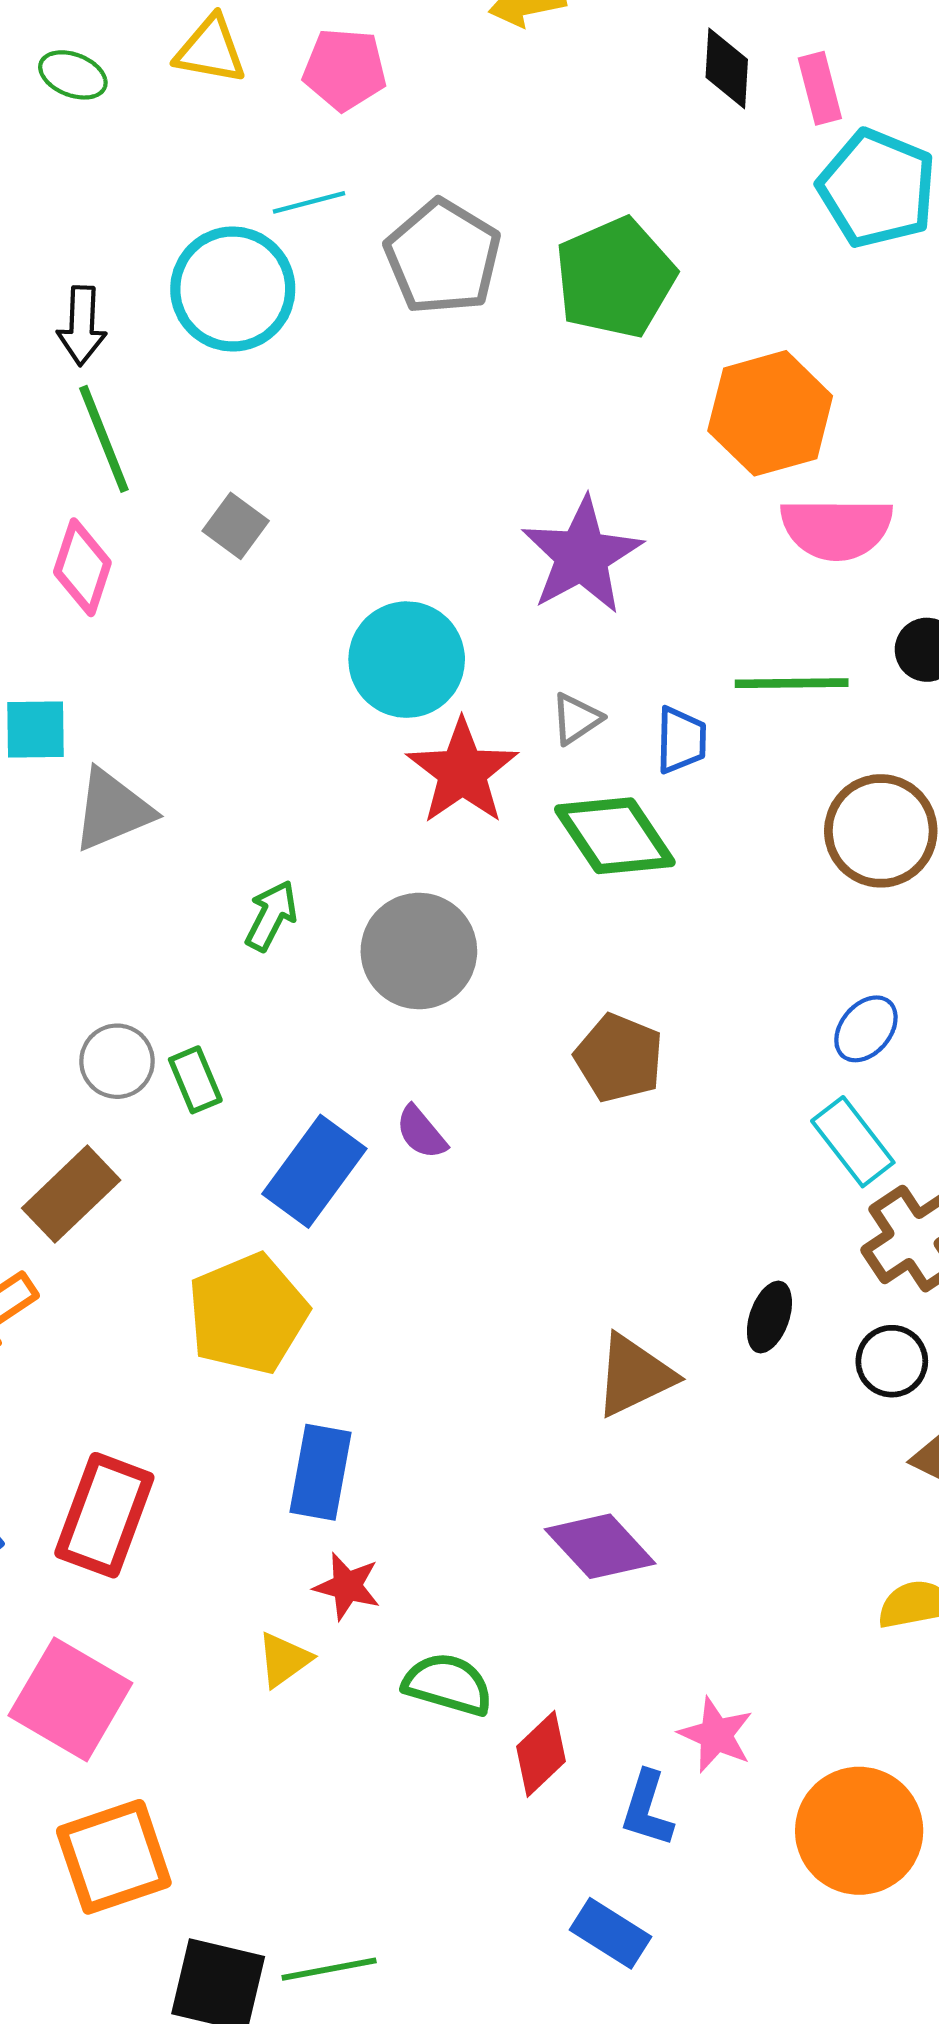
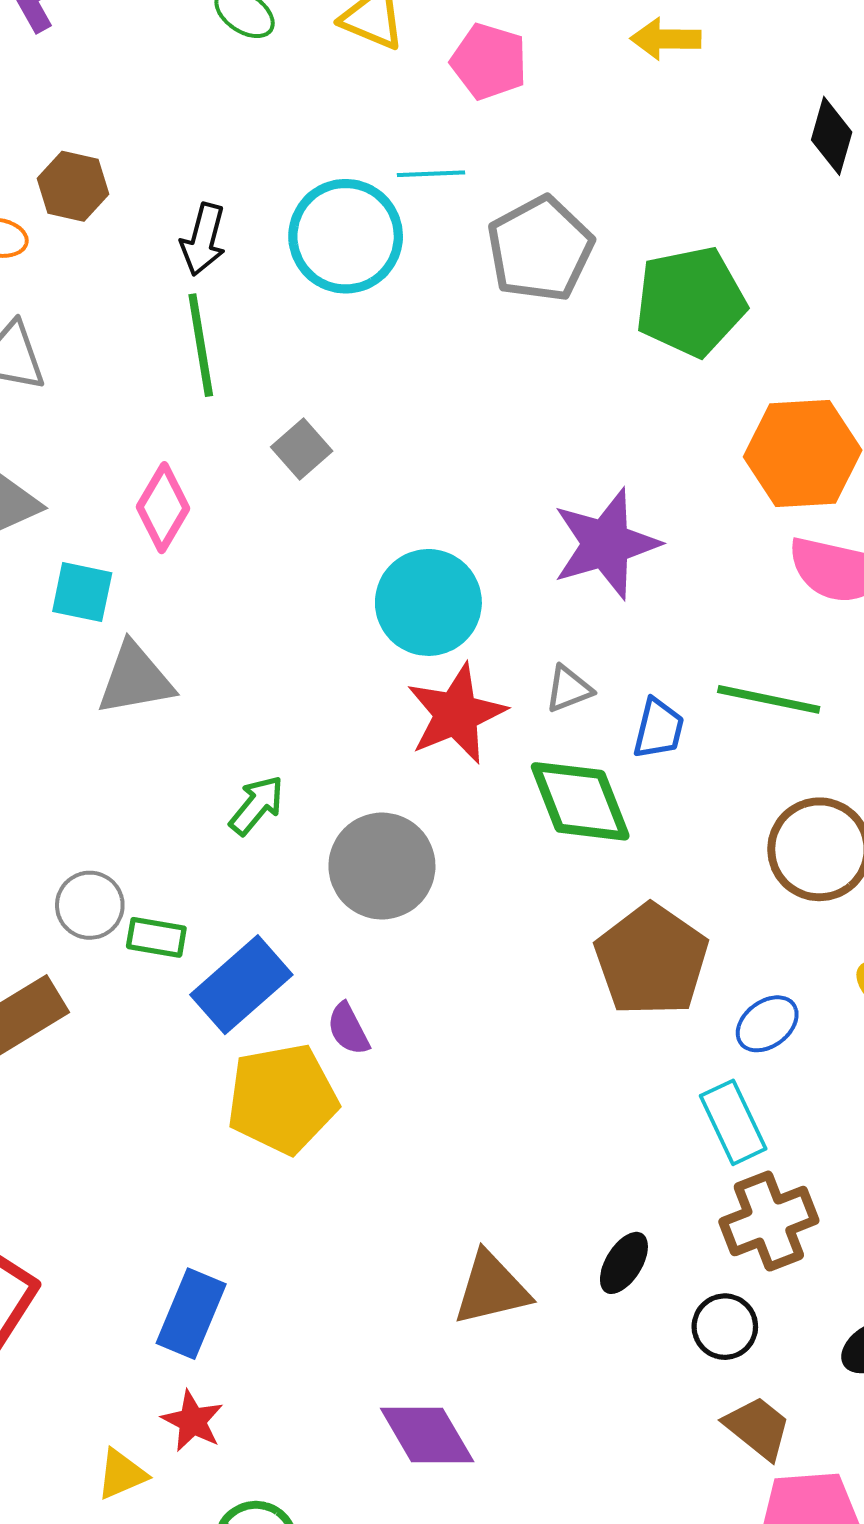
pink diamond: (82, 567) -> (163, 508), moved
brown pentagon: (619, 1058) -> (651, 960), moved, size x1.4
green rectangle: (195, 1080) -> (156, 937), turned -70
blue rectangle: (314, 1171) -> (241, 985), moved
yellow pentagon: (248, 1314) -> (282, 1099), moved

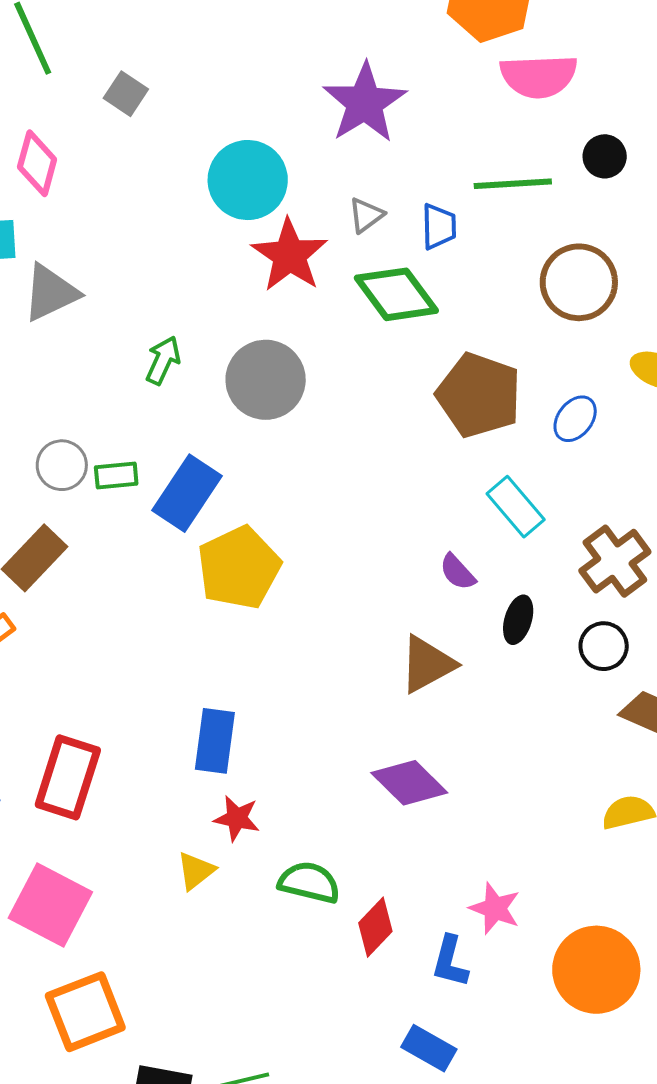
purple semicircle: (348, 1029) -> (458, 572), moved
cyan rectangle: (733, 1122) -> (516, 507), moved

